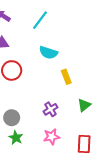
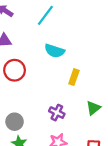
yellow rectangle: (66, 77) -> (74, 77), turned 40
purple cross: (50, 109) -> (57, 113), turned -32

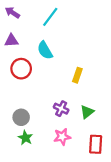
cyan semicircle: (55, 51) -> (45, 50), moved, turned 42
green triangle: (93, 108) -> (87, 112), moved

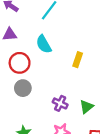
yellow rectangle: (77, 75) -> (78, 60), moved
gray circle: (21, 117) -> (23, 88), moved

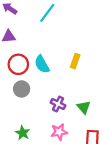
cyan semicircle: (44, 44) -> (42, 64), moved
green triangle: (86, 107) -> (84, 107), turned -32

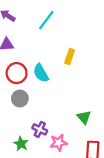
yellow rectangle: (75, 61) -> (70, 57), moved
purple cross: (58, 104) -> (40, 129), moved

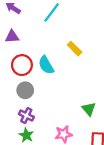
yellow rectangle: (70, 57) -> (75, 49), turned -64
purple cross: (40, 129) -> (26, 115), moved

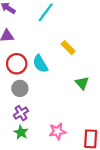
green triangle: (89, 109) -> (82, 83), moved
purple cross: (26, 115) -> (21, 113), turned 32

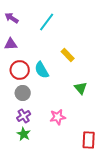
pink star: (57, 131) -> (58, 117), moved

